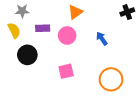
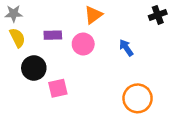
gray star: (22, 11) -> (14, 14), moved
pink square: (66, 71) -> (58, 88), moved

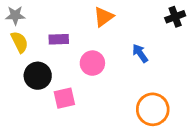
pink circle: (83, 44) -> (92, 63), moved

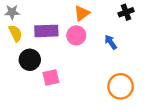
black cross: (175, 17) -> (126, 12), moved
purple rectangle: (59, 39) -> (46, 31), size x1.5
pink circle: (92, 63) -> (76, 35), moved

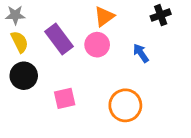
purple rectangle: (46, 31) -> (59, 39), turned 55
black circle: (30, 60) -> (24, 76), moved
orange circle: (121, 86) -> (125, 105), moved

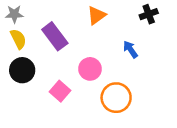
pink circle: (97, 45) -> (90, 69), moved
pink square: (65, 98) -> (60, 91), turned -36

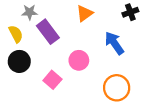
gray star: (14, 14) -> (30, 12), moved
blue arrow: (130, 49) -> (114, 43), size x1.5
orange circle: (116, 98) -> (117, 88), moved

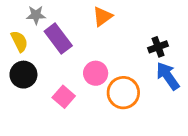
black cross: (130, 12) -> (158, 47), moved
blue arrow: (114, 43) -> (168, 76), moved
orange circle: (117, 88) -> (123, 93), moved

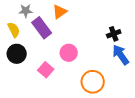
orange triangle: (103, 16) -> (60, 12), moved
orange circle: (123, 93) -> (93, 82), moved

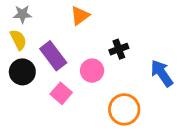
gray star: (26, 11) -> (22, 14), moved
purple rectangle: (42, 28) -> (53, 56), moved
black cross: (114, 34) -> (119, 49), moved

